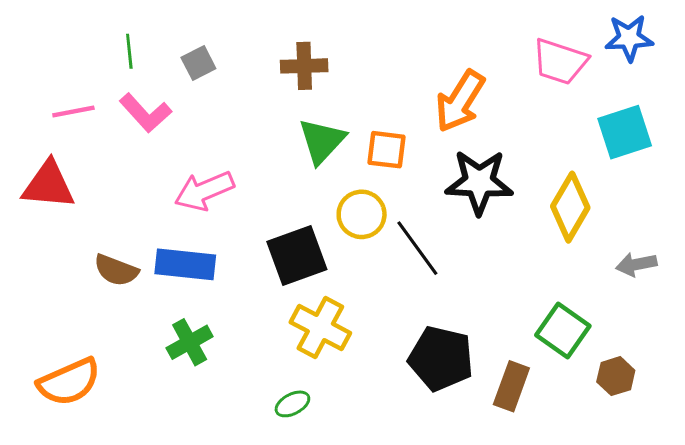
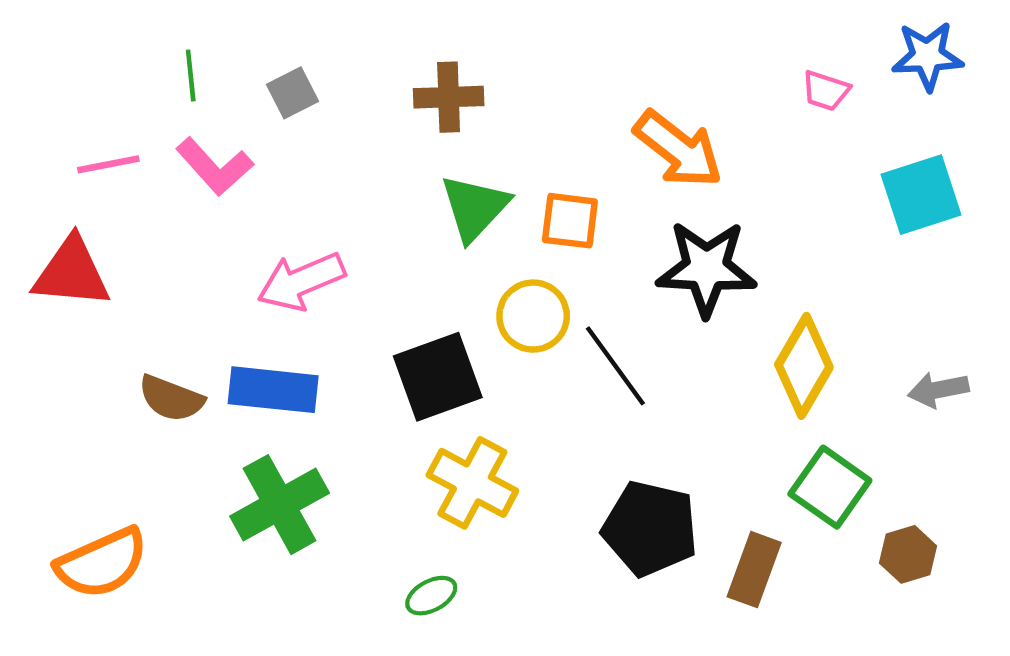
pink trapezoid: (560, 62) -> (826, 91), size x0.6
orange arrow: (460, 101) -> (678, 149), turned -84
yellow diamond: (570, 207) -> (804, 366), moved
green cross: (190, 342) -> (280, 505), size x1.4

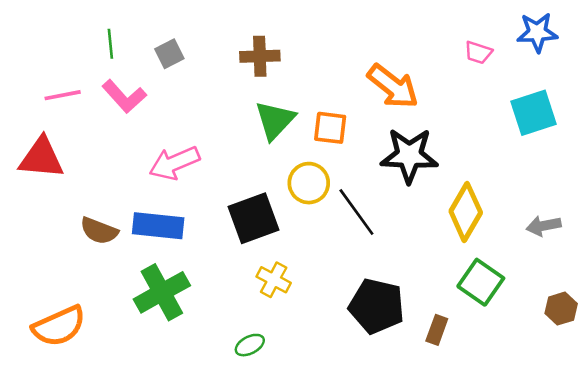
yellow cross: (472, 483) -> (274, 280), size x0.7
brown hexagon: (908, 554) -> (561, 309), moved
brown rectangle: (754, 570) -> (437, 330), size x0.7

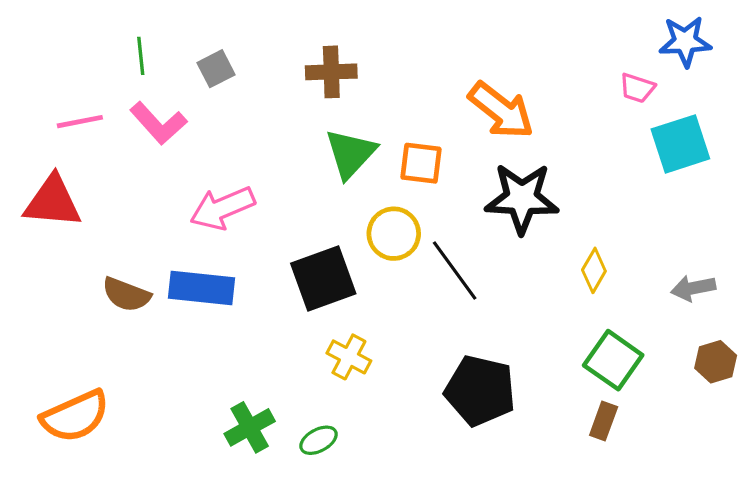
pink trapezoid: (478, 52) -> (637, 88), moved
yellow diamond: (466, 212) -> (594, 270), size x0.6
green cross: (162, 292) -> (250, 427), moved, size x0.7
brown hexagon: (561, 309) -> (716, 362), moved
brown rectangle: (437, 330) -> (604, 421), moved

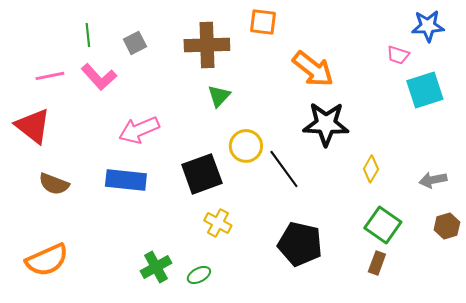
brown cross: (331, 72) -> (207, 45), size x1.4
green triangle: (351, 154) -> (219, 96), size x0.7
orange square: (421, 163) -> (263, 22), moved
red triangle: (53, 202) -> (33, 126), turned 33
brown semicircle: (126, 294) -> (54, 184), moved

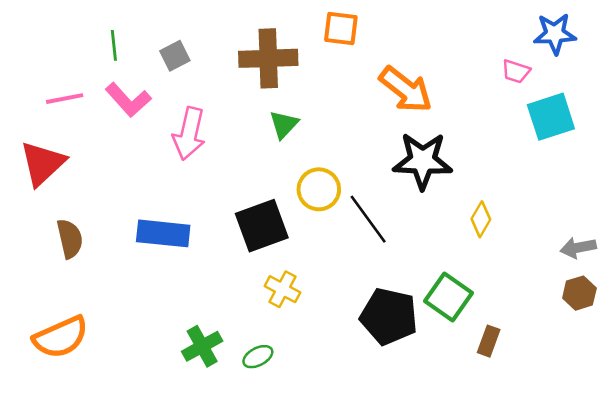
red triangle: (33, 126) -> (43, 163), turned 39
pink arrow: (139, 130) -> (189, 134), moved, turned -54
gray arrow: (433, 180) -> (578, 248), moved
brown semicircle: (54, 184) -> (70, 239), turned -124
green square: (383, 225) -> (448, 297), moved

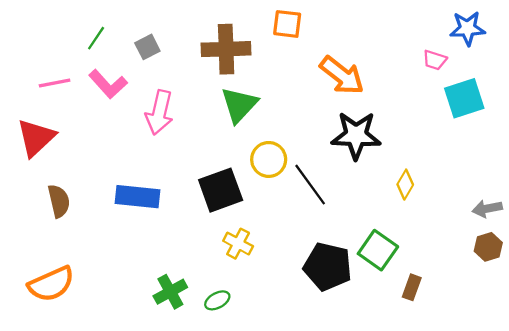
green line: (114, 45) -> (96, 38), turned 40
green triangle: (284, 124) -> (239, 105), size x1.5

